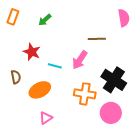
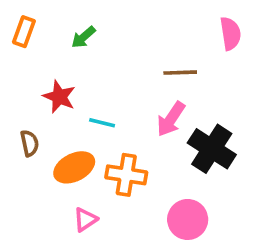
pink arrow: (80, 60) -> (171, 119), moved
orange cross: (85, 94) -> (126, 175), moved
pink circle: (111, 113) -> (188, 219), moved

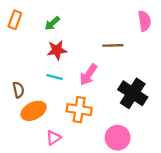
red star: (59, 97) -> (57, 50), moved, turned -30
pink arrow: (171, 119) -> (88, 75), moved
cyan line: (102, 123) -> (55, 77), moved
orange ellipse: (74, 167) -> (34, 111), moved

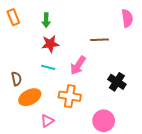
orange rectangle: (15, 20) -> (13, 17), turned -42
green arrow: (52, 23) -> (46, 20), turned -48
black cross: (133, 93) -> (117, 82), size x0.7

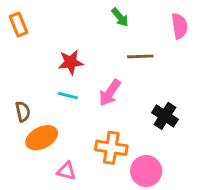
green arrow: (46, 20) -> (120, 17), moved, turned -40
orange cross: (70, 96) -> (111, 148), moved
pink triangle: (47, 121) -> (66, 171), turned 48

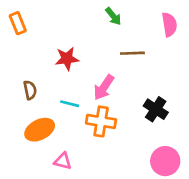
cyan line: (68, 96) -> (70, 104), moved
brown semicircle: (23, 112) -> (30, 90), moved
orange cross: (111, 148) -> (101, 121), moved
pink circle: (146, 171) -> (165, 161), moved

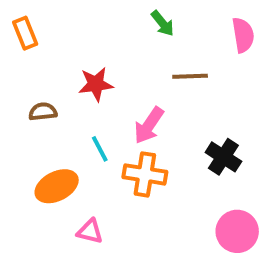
brown semicircle: (30, 90) -> (43, 112), moved, turned -84
cyan line: (70, 104) -> (100, 149), turned 48

